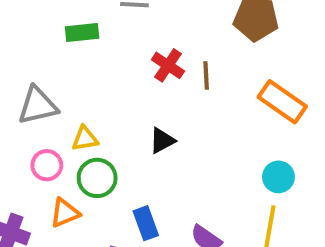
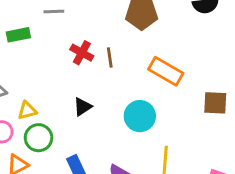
cyan circle: (278, 177) -> (140, 116), moved, size x1.4

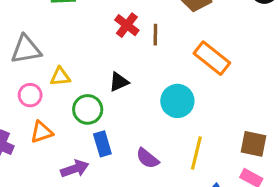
brown square: (215, 103) -> (254, 144), moved
green circle: (38, 138) -> (88, 109), moved

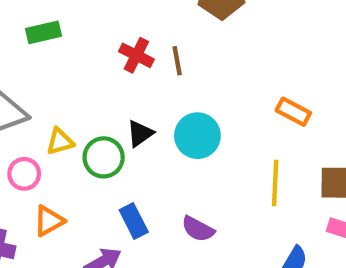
orange rectangle: (212, 58) -> (293, 112), moved, size x0.7
cyan circle: (177, 101) -> (197, 136), moved
green circle: (88, 109) -> (104, 157), moved
yellow line: (196, 153) -> (275, 183), moved

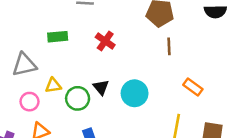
green rectangle: (43, 32) -> (58, 37), moved
brown line: (177, 61) -> (169, 46), moved
black triangle: (140, 134) -> (101, 87), turned -42

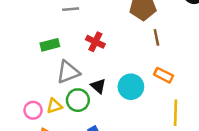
gray triangle: (24, 65) -> (68, 72), moved
yellow triangle: (53, 85) -> (54, 106), moved
orange rectangle: (193, 87) -> (164, 75), moved

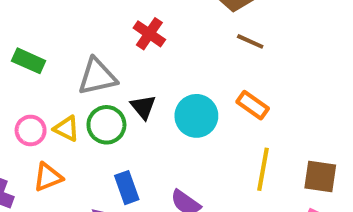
brown line: (156, 37) -> (250, 41), turned -63
green rectangle: (50, 45) -> (29, 61), moved, turned 30
yellow triangle: (54, 106) -> (66, 129), turned 35

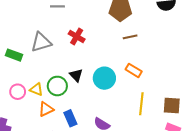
brown line: (250, 41) -> (130, 37), turned -32
gray triangle: (97, 77) -> (41, 42), moved
orange triangle: (48, 177) -> (46, 109), moved

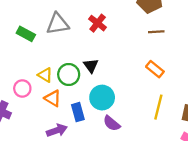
cyan circle: (104, 78) -> (102, 98), moved
pink circle: (18, 92) -> (22, 88), moved
orange triangle: (46, 109) -> (53, 98), turned 49

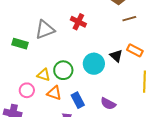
black triangle: (91, 66) -> (116, 56), moved
cyan circle: (102, 98) -> (94, 64), moved

